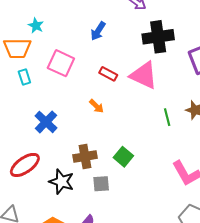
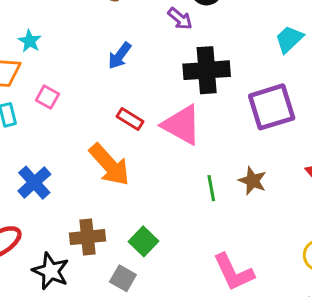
pink square: (61, 63) -> (47, 97), moved, size x0.6
orange arrow: (96, 106) -> (109, 165), size x2.0
gray square: (101, 184) -> (123, 278), moved, turned 30

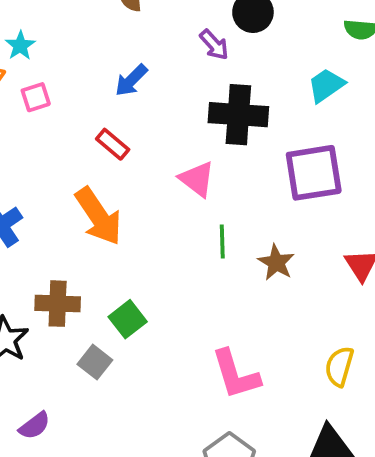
cyan trapezoid: (289, 39) -> (326, 85), moved
pink square: (47, 97) -> (36, 97), moved, turned 35
red rectangle: (130, 119) -> (113, 144), moved
pink triangle: (182, 125) -> (197, 179), size x0.7
green line: (211, 188) -> (222, 241), moved

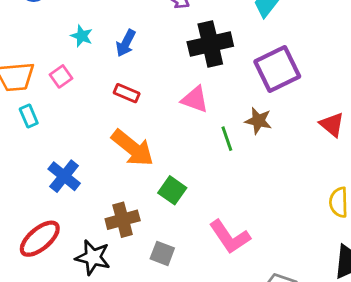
cyan star: (20, 46) -> (82, 36), moved
brown star: (276, 262) -> (258, 121), moved
green square: (128, 319) -> (172, 190), moved
pink L-shape: (236, 374) -> (230, 237), moved

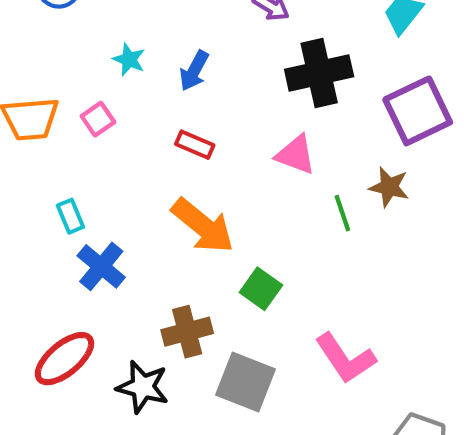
cyan rectangle: (29, 116) -> (70, 216), moved
gray square: (162, 253) -> (245, 382), size x1.6

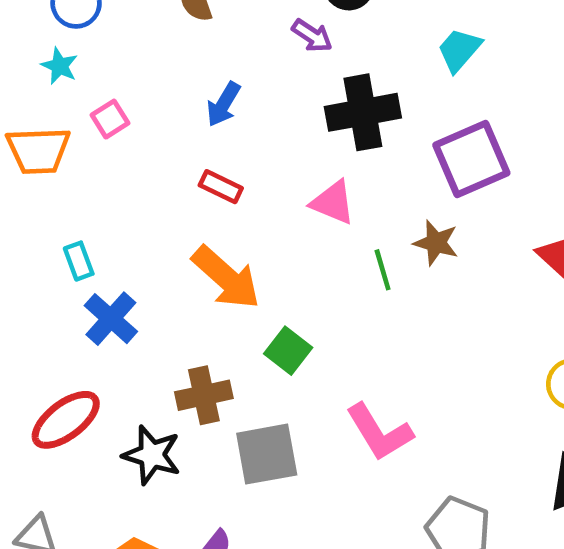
cyan star: (129, 59) -> (59, 66), moved
pink square: (98, 119) -> (110, 119), moved
gray square: (245, 382) -> (267, 454), turned -34

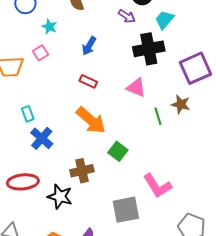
cyan trapezoid: (459, 50) -> (164, 20), moved
cyan star: (59, 66) -> (49, 27), moved
red ellipse: (66, 420) -> (23, 182), turned 32
gray square: (267, 454) -> (126, 210), moved

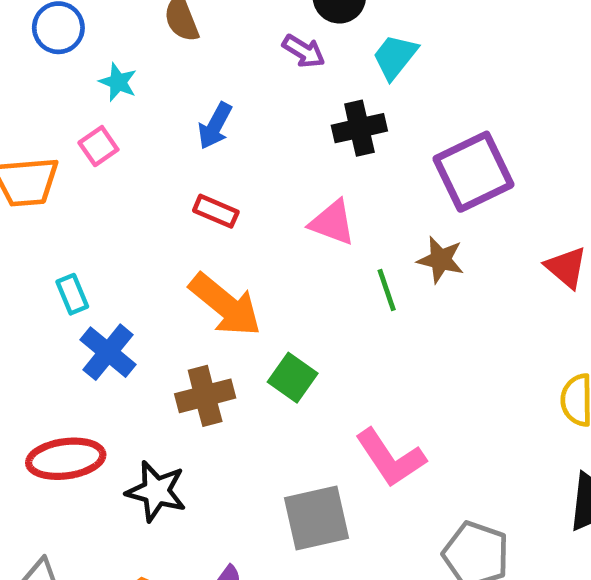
black cross: (149, 49) -> (359, 128), size x0.7
brown cross: (82, 171) -> (205, 396), moved

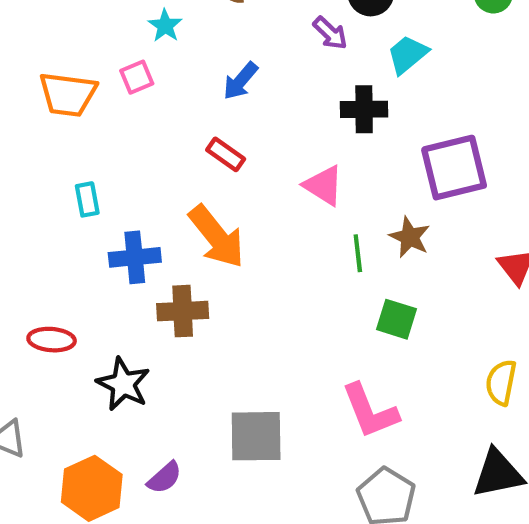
blue cross: (108, 352) -> (135, 257), moved, turned 33
green square: (293, 378) -> (396, 319), moved, turned -30
pink L-shape: (390, 458) -> (370, 411), moved
red ellipse: (66, 459) -> (52, 340), size x0.7

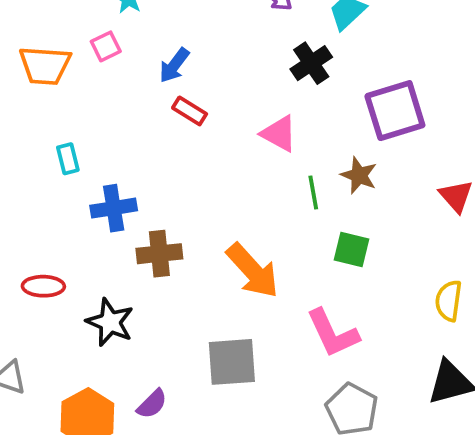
blue arrow: (240, 81) -> (174, 65), moved
black cross: (364, 109) -> (311, 63), turned -30
orange arrow: (217, 237) -> (253, 271), moved

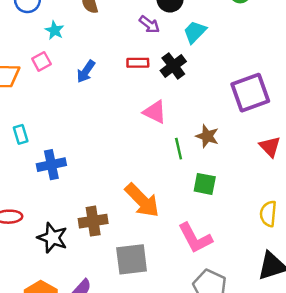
red rectangle: (190, 111) -> (138, 63), moved, turned -30
purple square: (395, 111) -> (250, 93), moved
brown cross: (159, 254) -> (93, 221), moved

